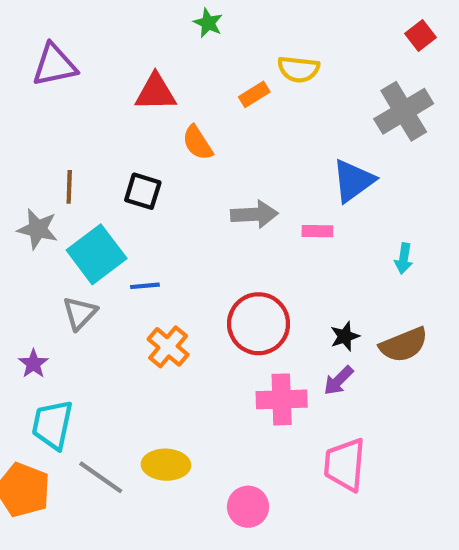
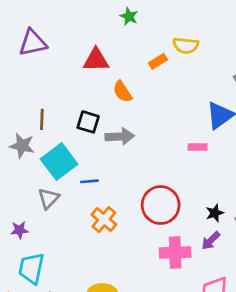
gray arrow: (254, 214) -> (120, 136), moved
purple star: (33, 364) -> (20, 230), turned 30

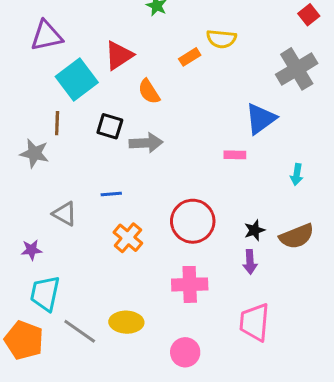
red triangle: (96, 60) -> (119, 55), turned -32
cyan square: (59, 162) -> (77, 80), moved
gray triangle: (49, 198) -> (65, 214), turned -45
purple arrow: (211, 241) -> (250, 262), turned -48
pink cross: (175, 253) -> (190, 284), moved

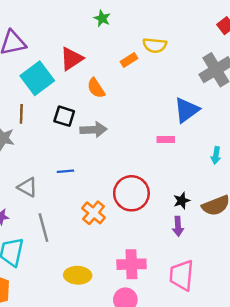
orange cross: (128, 238) -> (94, 213), moved
pink cross: (190, 284) -> (131, 264), moved
gray line: (80, 331) -> (43, 228), moved, turned 40

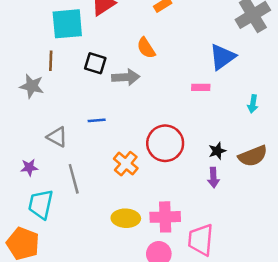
cyan square: (37, 78) -> (67, 24), turned 32
orange semicircle: (96, 88) -> (146, 48), moved
yellow ellipse: (78, 275) -> (126, 218), moved
pink trapezoid: (182, 275) -> (201, 240), moved

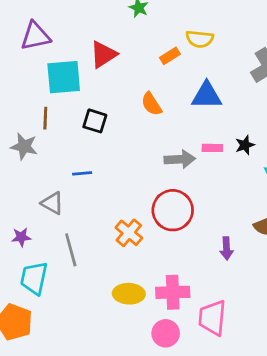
blue triangle: (222, 57) -> (207, 96), moved, turned 36
gray arrow: (126, 77) -> (180, 159), moved
blue line: (97, 120) -> (82, 173), moved
black star: (217, 151) -> (245, 145), moved

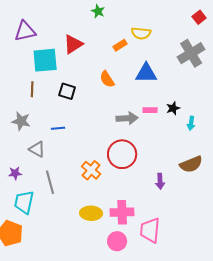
gray star: (24, 146) -> (21, 121), moved

